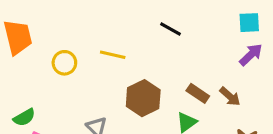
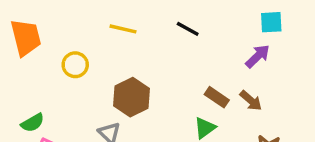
yellow line: (113, 55) -> (123, 29), moved
purple arrow: (251, 55) -> (258, 56), moved
brown hexagon: (143, 98) -> (131, 97), moved

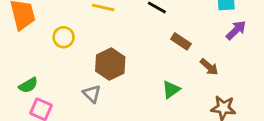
purple arrow: (258, 56) -> (236, 30), moved
brown rectangle: (217, 97) -> (181, 41), moved

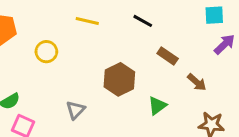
brown hexagon: (110, 64) -> (119, 79), moved
gray triangle: (92, 94) -> (76, 110), turned 30

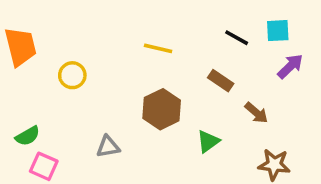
yellow line: (87, 21) -> (158, 48), moved
black line: (143, 21) -> (237, 38), moved
gray triangle: (76, 110) -> (108, 147), turned 36

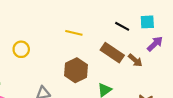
brown rectangle: (221, 81) -> (112, 53), size x1.5
brown arrow: (256, 113) -> (135, 60), moved

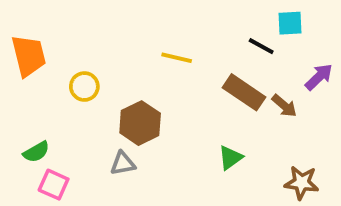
cyan square: (147, 22) -> (290, 23), moved
brown hexagon: (76, 70) -> (140, 123), moved

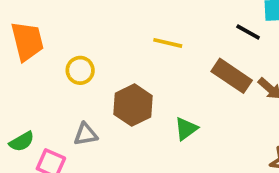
green semicircle: (36, 152) -> (22, 142), moved
green triangle: (230, 158) -> (186, 129), moved
gray triangle: (123, 163) -> (86, 134), moved

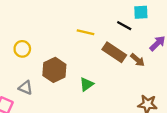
yellow line: (168, 43) -> (85, 32), moved
gray triangle: (86, 134) -> (26, 88), turned 32

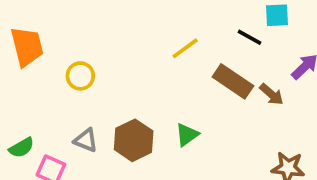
yellow line: (85, 32) -> (185, 48), turned -49
brown hexagon: (54, 70) -> (134, 140), moved

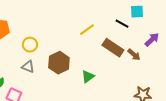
gray triangle: (86, 140) -> (28, 67), moved
brown hexagon: (134, 140) -> (59, 63), moved

